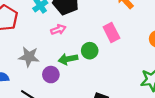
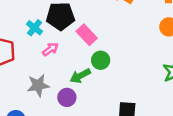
pink arrow: (58, 30) -> (50, 49), moved
pink rectangle: (111, 32) -> (87, 35), moved

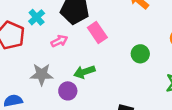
cyan cross: (35, 28) -> (37, 17), moved
green circle: (101, 60) -> (140, 54), moved

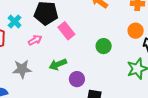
purple circle: (68, 91) -> (77, 79), moved

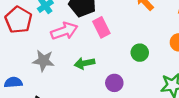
pink arrow: (35, 40) -> (64, 31), size x1.6
purple circle: (77, 79) -> (114, 83), moved

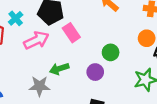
gray star: (43, 61) -> (40, 86), moved
purple circle: (114, 83) -> (95, 72), moved

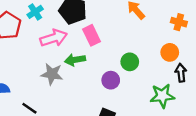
green arrow: (59, 69) -> (75, 60), moved
gray star: (40, 86) -> (52, 74), moved

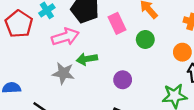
pink rectangle: (91, 35) -> (117, 23), moved
green circle: (130, 62) -> (145, 39), moved

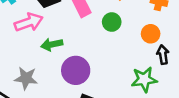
gray star: (63, 73) -> (26, 78), moved
purple circle: (123, 80) -> (76, 70), moved, size x1.5

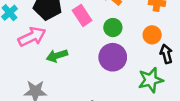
purple circle: (76, 70) -> (113, 57), moved

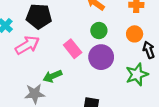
pink rectangle: (82, 15) -> (73, 49), moved
green arrow: (57, 56) -> (52, 76), moved

